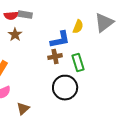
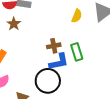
blue L-shape: (60, 40) -> (59, 62), moved
black circle: (65, 88) -> (48, 81), moved

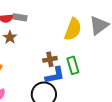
yellow semicircle: (77, 16) -> (73, 29), size x1.6

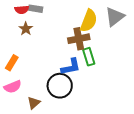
brown cross: (50, 59) -> (79, 39), moved, size x1.5

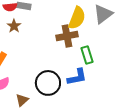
green rectangle: (89, 57) -> (87, 55), moved
blue L-shape: (71, 67) -> (77, 77), moved

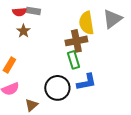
yellow semicircle: (77, 18) -> (86, 23), turned 150
green rectangle: (87, 55) -> (73, 60), moved

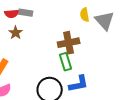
gray triangle: (112, 19) -> (105, 21), turned -35
yellow semicircle: (86, 23) -> (85, 15), moved, size x0.6

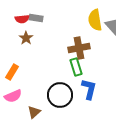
yellow semicircle: (85, 15) -> (95, 20), size x1.5
blue L-shape: (79, 84) -> (89, 89), turned -65

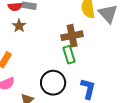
blue L-shape: (89, 89) -> (88, 89), moved

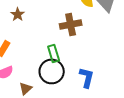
green rectangle: (69, 55) -> (54, 53), moved

